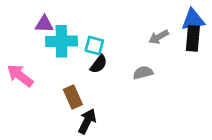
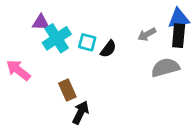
cyan cross: (61, 41) -> (57, 38), turned -32
black semicircle: (99, 64) -> (108, 49), moved
gray semicircle: (143, 73) -> (165, 67), moved, size x1.5

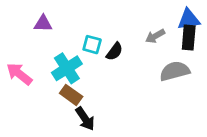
cyan cross: (57, 38) -> (67, 68), moved
brown rectangle: (67, 90) -> (71, 95), turned -30
black arrow: (81, 113) -> (85, 119), turned 120

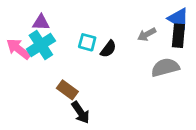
blue triangle: (189, 19) -> (178, 19), turned 40
cyan cross: (67, 68) -> (41, 45), moved
pink arrow: (19, 74) -> (18, 49), moved

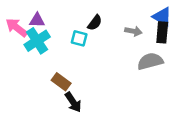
gray arrow: (147, 34) -> (133, 31), turned -140
pink arrow: (18, 49) -> (17, 28), moved
black semicircle: (108, 49) -> (95, 23), moved

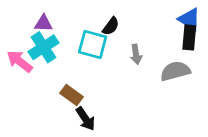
pink arrow: (17, 28) -> (20, 61), moved
gray arrow: (133, 31) -> (136, 54), moved, turned 70
cyan square: (79, 38) -> (93, 44), size x1.5

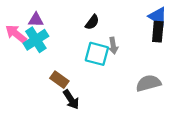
cyan square: (93, 44) -> (97, 54), moved
pink arrow: (20, 61) -> (16, 34), moved
gray semicircle: (175, 71) -> (148, 83), moved

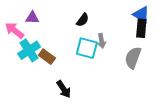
cyan cross: (36, 40) -> (29, 50), moved
brown rectangle: (59, 80) -> (47, 57), moved
gray semicircle: (148, 83) -> (133, 58), moved, turned -55

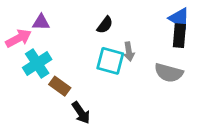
pink arrow: (14, 30) -> (19, 38), turned 114
brown rectangle: (47, 57) -> (60, 86), moved
gray semicircle: (133, 58) -> (169, 73), turned -95

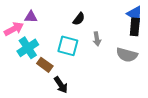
cyan square: (110, 61) -> (68, 46), moved

